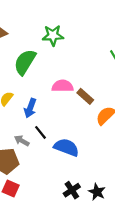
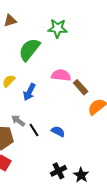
black line: (41, 132) -> (34, 130), moved
blue semicircle: (66, 147) -> (58, 131), size x0.6

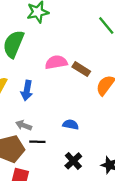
black line: (34, 130) -> (37, 142), moved, turned -40
black cross: (59, 171) -> (73, 161), moved

